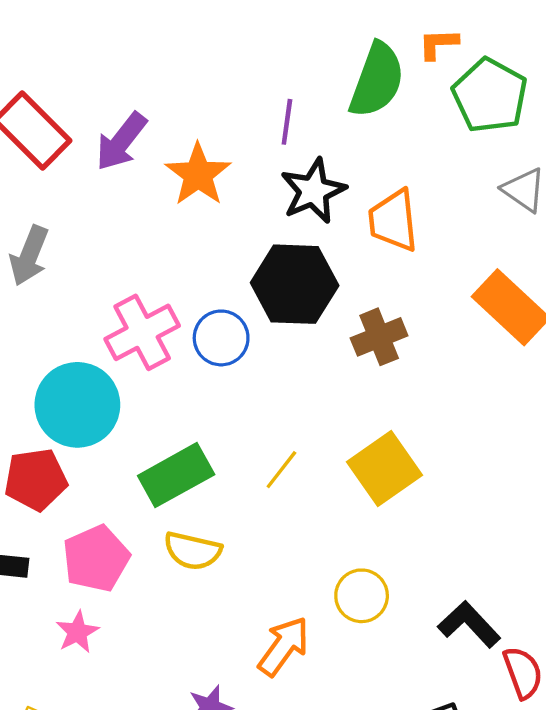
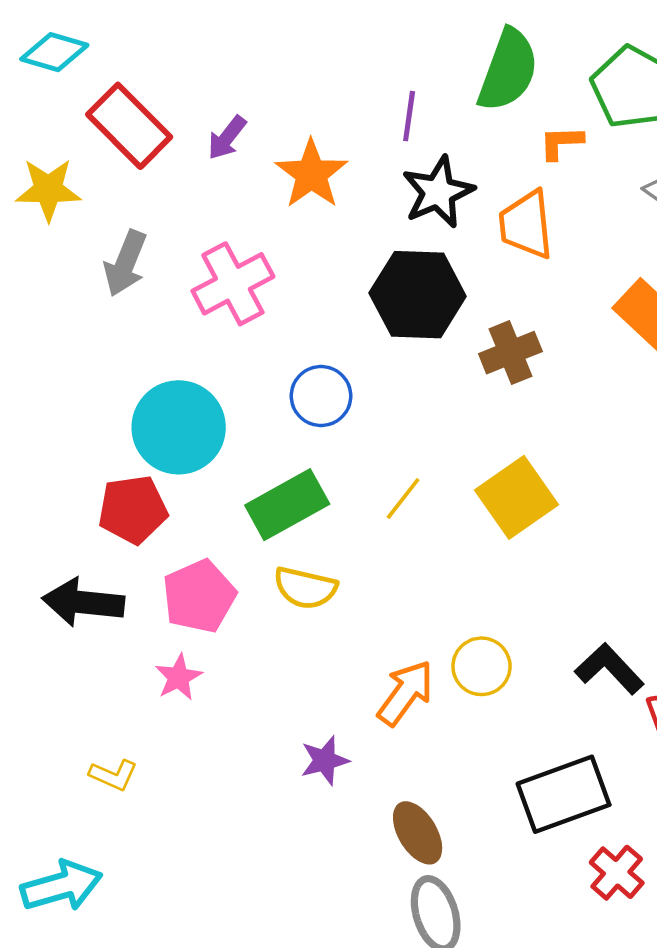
orange L-shape: (438, 44) -> (561, 143), moved
purple arrow: (121, 142) -> (227, 138), size x0.7
pink cross: (142, 332) -> (233, 284), moved
blue circle: (221, 338) -> (321, 396), moved
yellow circle: (362, 596) -> (482, 666), moved

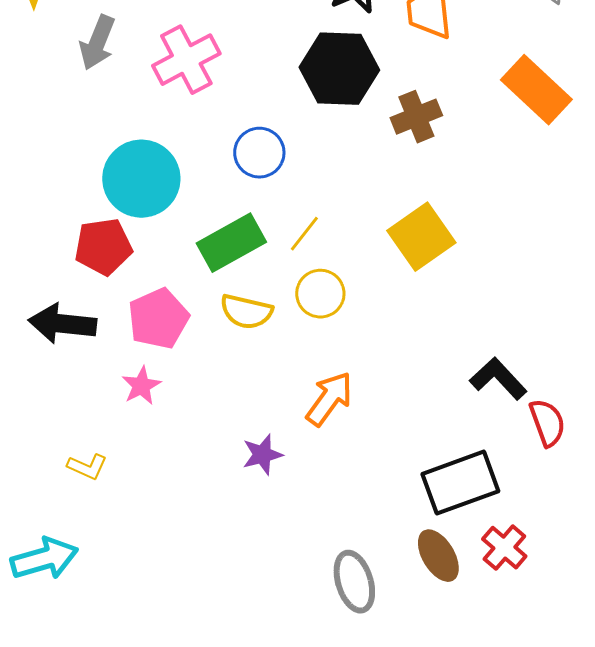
yellow line: (403, 499) -> (304, 234), moved
yellow circle: (482, 666) -> (320, 294), moved
brown ellipse: (418, 833) -> (438, 556), moved

